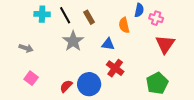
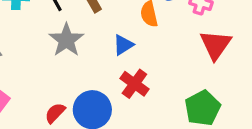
blue triangle: (108, 44) -> (123, 45), turned -40

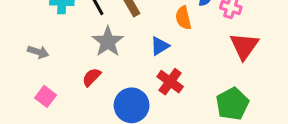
red semicircle: (55, 113) -> (92, 77), moved

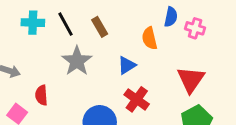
red triangle: (244, 46) -> (191, 80), moved
red semicircle: (92, 77) -> (41, 95), moved, turned -48

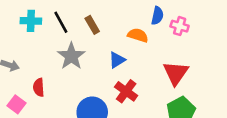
orange semicircle: (149, 38) -> (138, 35), turned 120

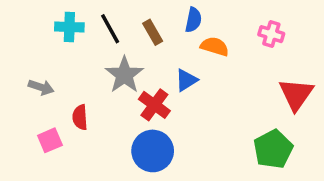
blue semicircle: (157, 16) -> (193, 20), moved
red triangle: (176, 73) -> (296, 94), moved
red cross: (126, 91) -> (154, 105), moved
pink square: (17, 104) -> (50, 140), turned 30

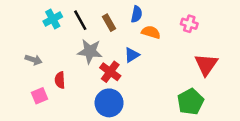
cyan cross: (69, 27) -> (53, 19), turned -30
gray star: (124, 75) -> (90, 51), turned -30

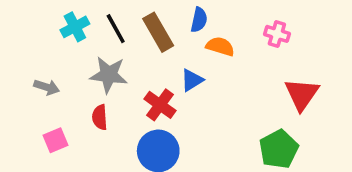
brown rectangle: (109, 23) -> (158, 32), size x1.5
gray star: (90, 51) -> (109, 75), moved
red semicircle: (60, 80) -> (100, 117), moved

